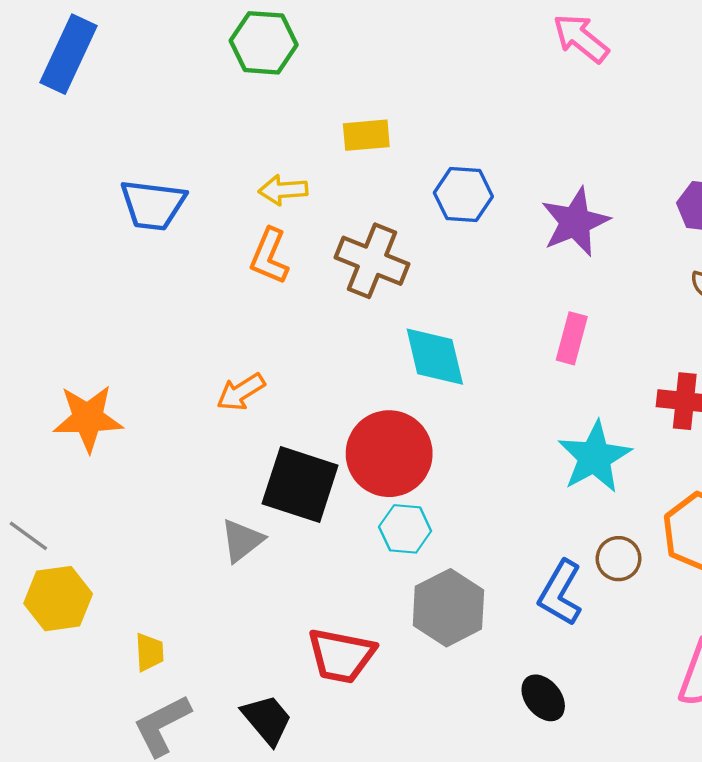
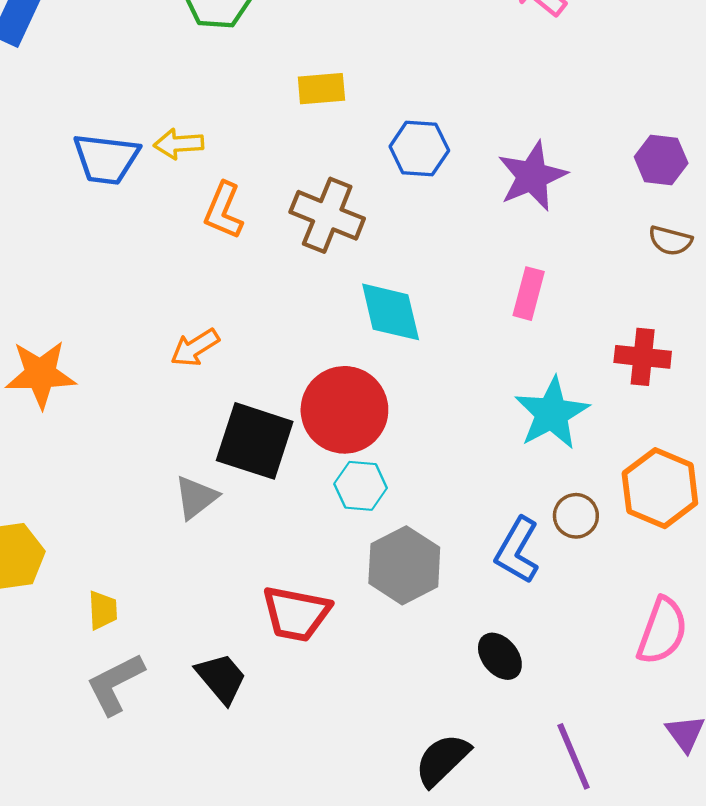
yellow arrow: (283, 190) -> (179, 144), moved

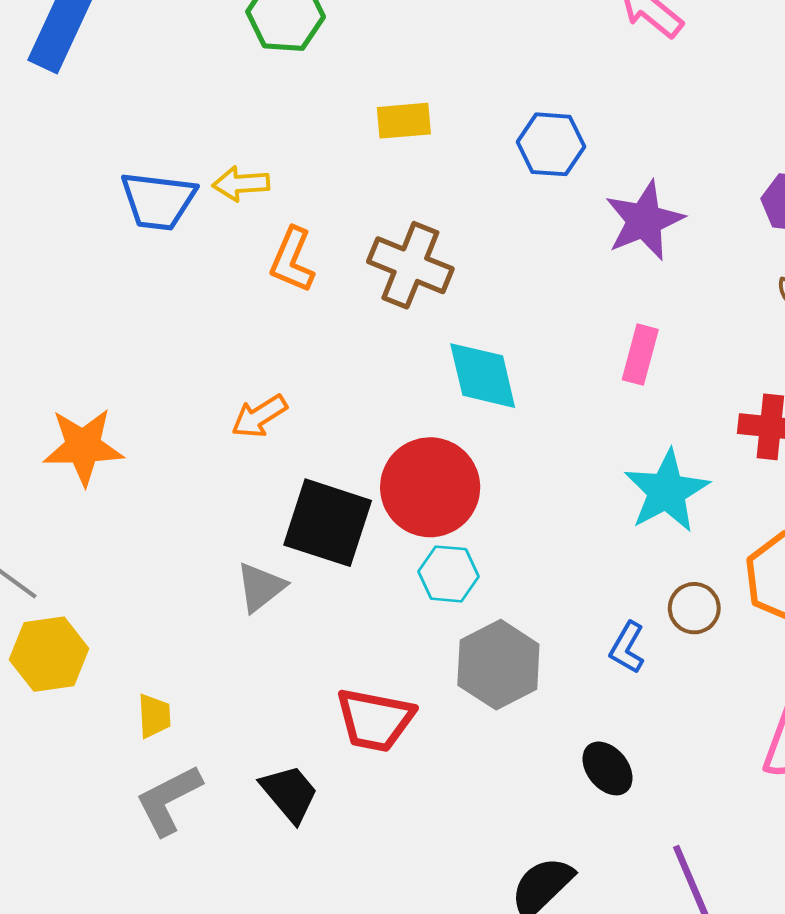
blue hexagon: (419, 148) -> (551, 144), moved
blue L-shape: (517, 550) -> (627, 648), size x0.7

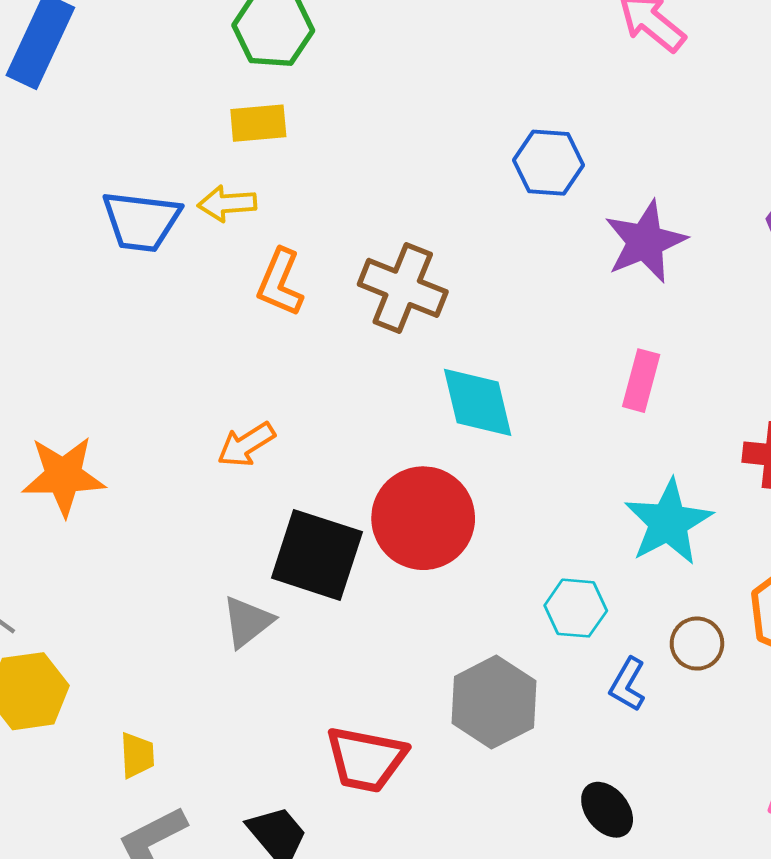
yellow rectangle: (404, 121) -> (258, 123), moved
cyan hexagon: (449, 574) -> (576, 608), moved

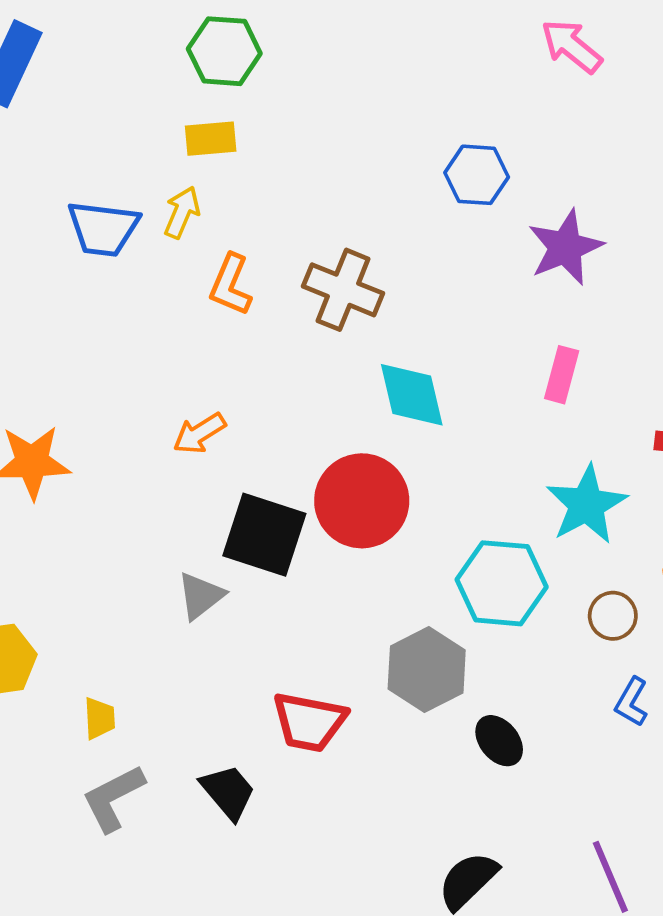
yellow arrow: (227, 203) -> (182, 212), turned 117
cyan hexagon: (576, 608) -> (502, 583), size x1.6
blue L-shape: (627, 684) -> (632, 702), moved
black ellipse: (607, 810) -> (499, 741), moved

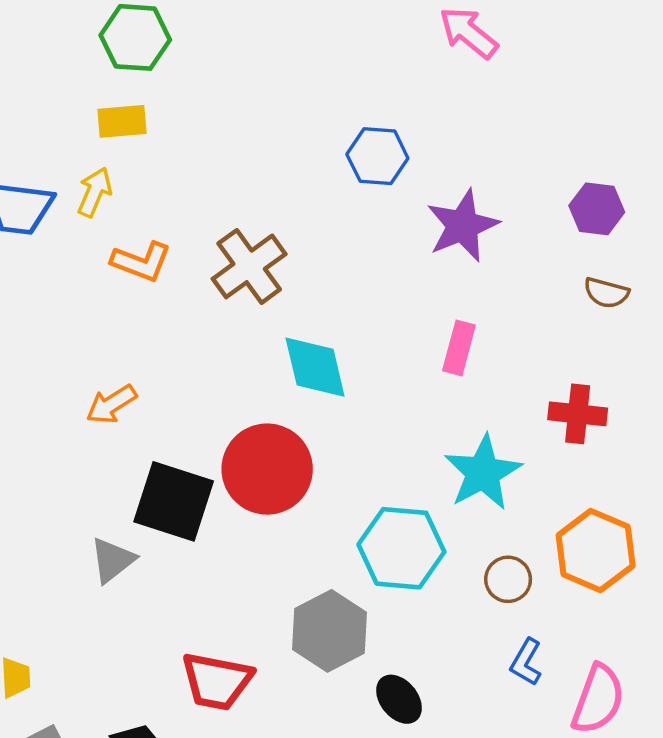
orange L-shape: (231, 285) -> (141, 262), turned -92
brown cross: (343, 290) -> (249, 266), turned 32

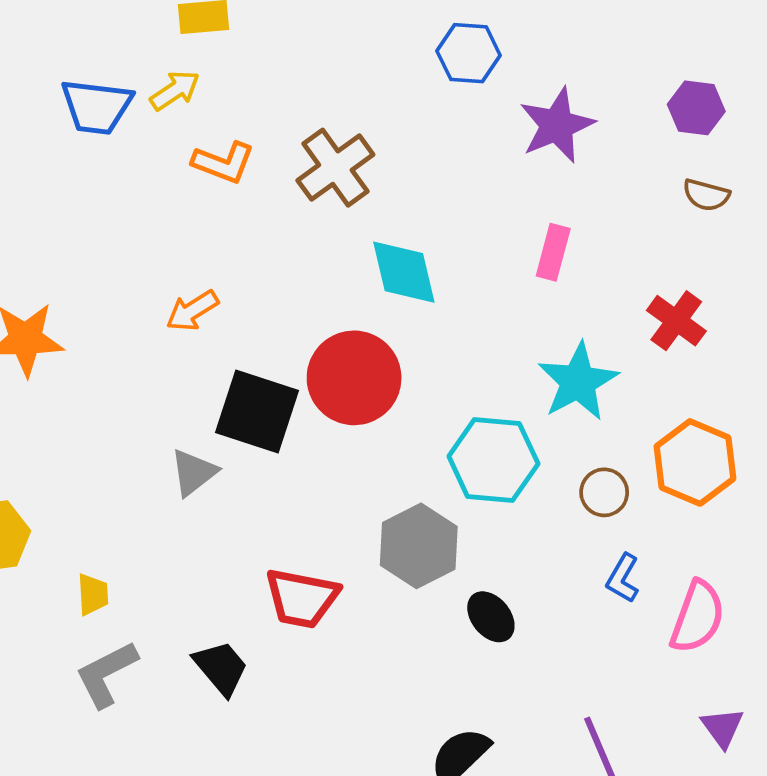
yellow arrow: (94, 192) -> (175, 90), turned 33
red cross: (578, 414) -> (676, 321), turned 30

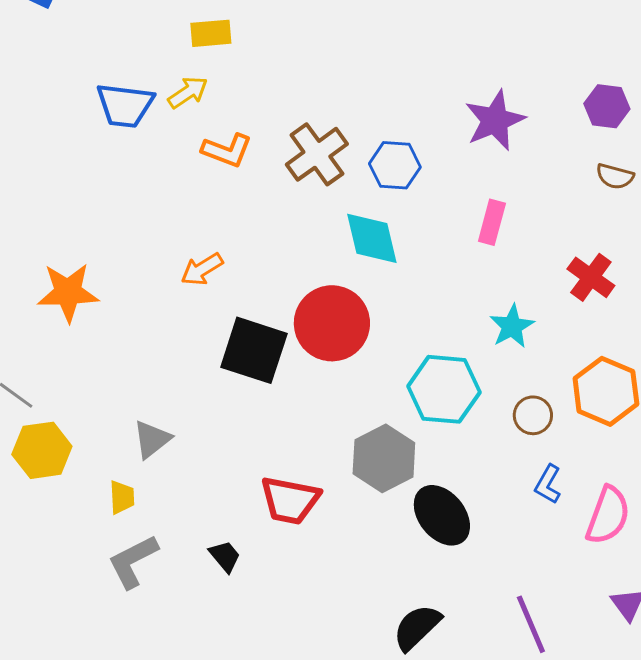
blue hexagon: (469, 53) -> (395, 165), moved
cyan star: (578, 382) -> (512, 326), size x0.7
gray triangle: (194, 472) -> (152, 439), moved
black ellipse: (491, 617) -> (442, 515), size x1.5
black trapezoid: (221, 668) -> (225, 556), size x0.7

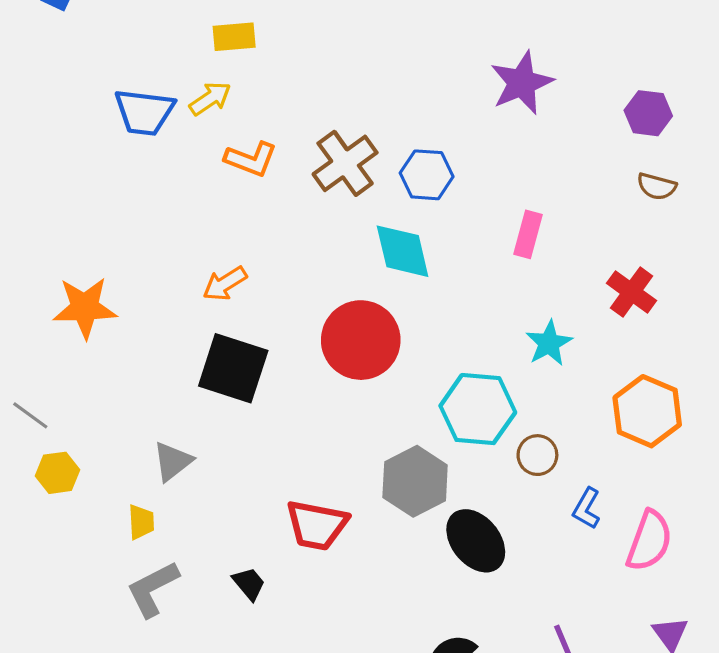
purple star: (495, 120) -> (522, 83), moved
black square: (254, 350) -> (233, 368), moved
brown circle: (533, 415) -> (537, 455), moved
yellow hexagon: (42, 450) -> (58, 473), size x0.7

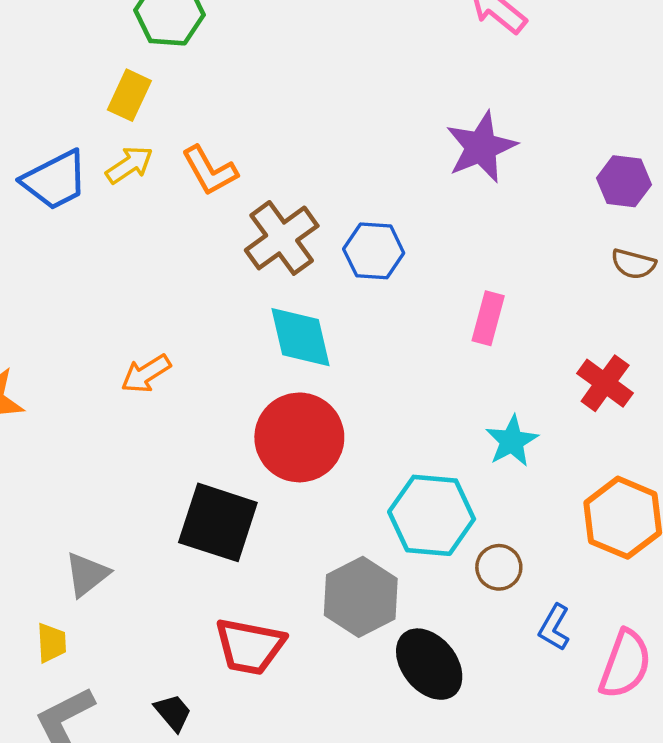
yellow rectangle: (234, 37) -> (129, 95), moved, turned -60
blue trapezoid: (144, 112) -> (55, 180), turned -34
orange L-shape: (251, 159) -> (210, 171), moved, turned 40
cyan diamond: (403, 251) -> (301, 337), moved
black square: (233, 368) -> (218, 522), moved

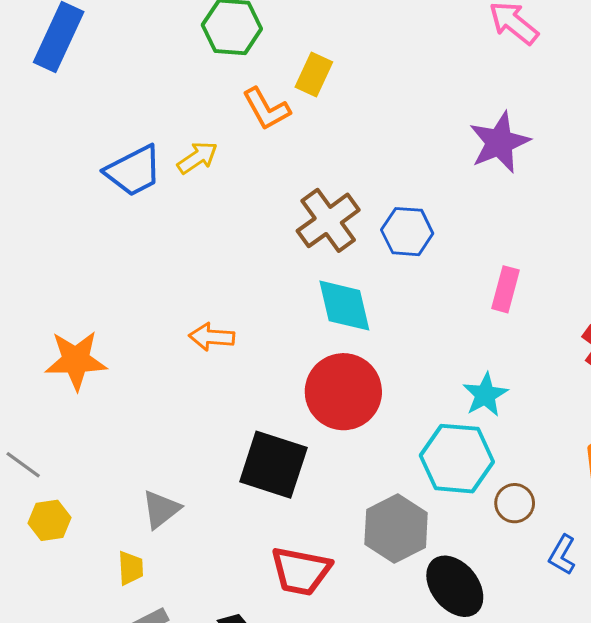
yellow rectangle: (129, 95) -> (314, 74), moved
orange L-shape: (210, 171) -> (266, 109), moved
orange arrow: (146, 374) -> (212, 337), turned 36
cyan star: (512, 441) -> (485, 395), moved

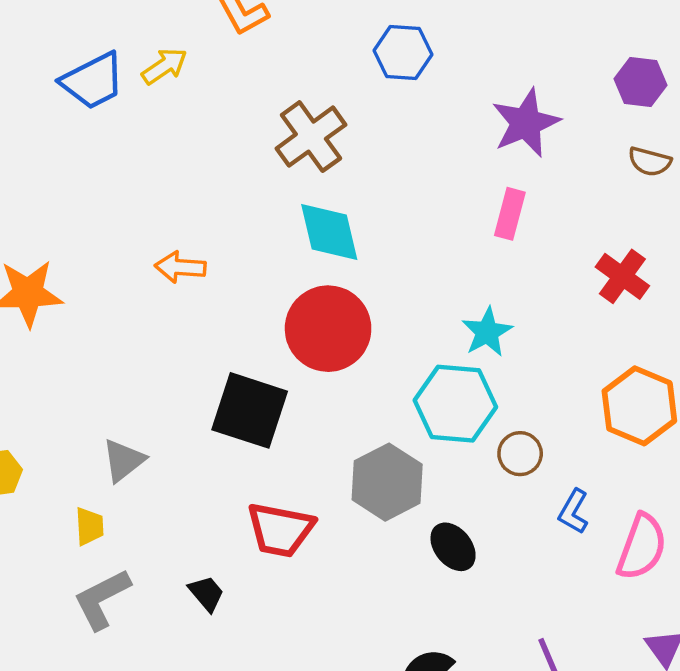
purple star: (499, 142) -> (526, 123), moved
blue hexagon: (407, 232) -> (403, 52), moved
black ellipse: (455, 586) -> (453, 547), size x0.7

